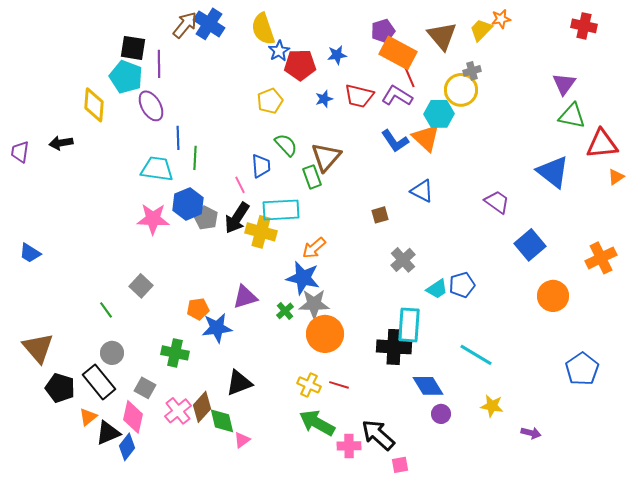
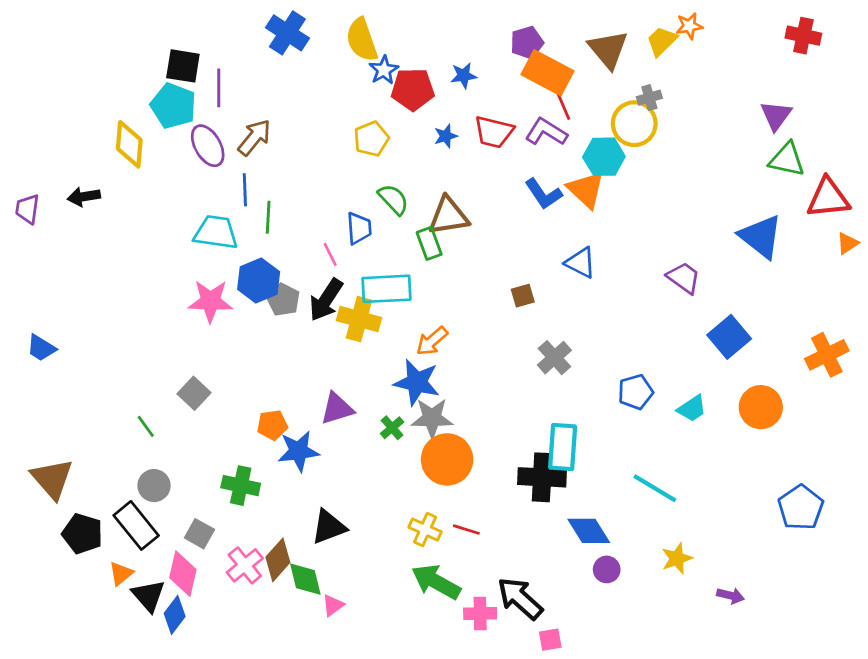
brown arrow: (185, 25) -> (254, 137), moved
brown triangle: (326, 157) -> (448, 216), turned 40
cyan trapezoid: (437, 289) -> (692, 408), moved
yellow star: (492, 406) -> (677, 558), turned -30
black triangle: (108, 433) -> (149, 596), turned -48

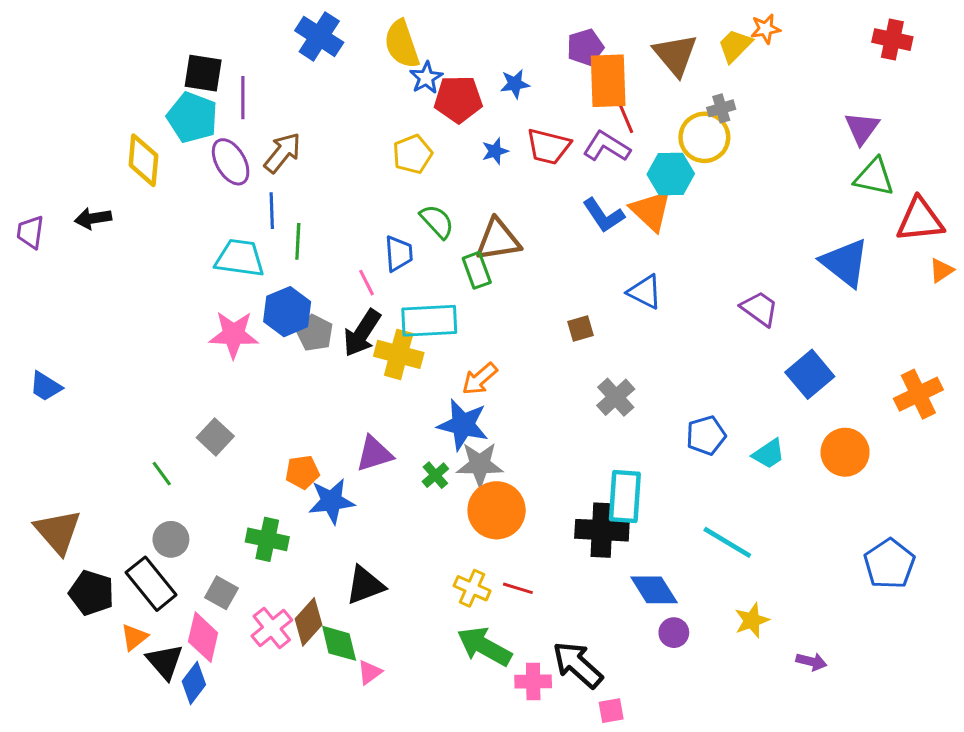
orange rectangle: (548, 73) -> (608, 81), turned 60

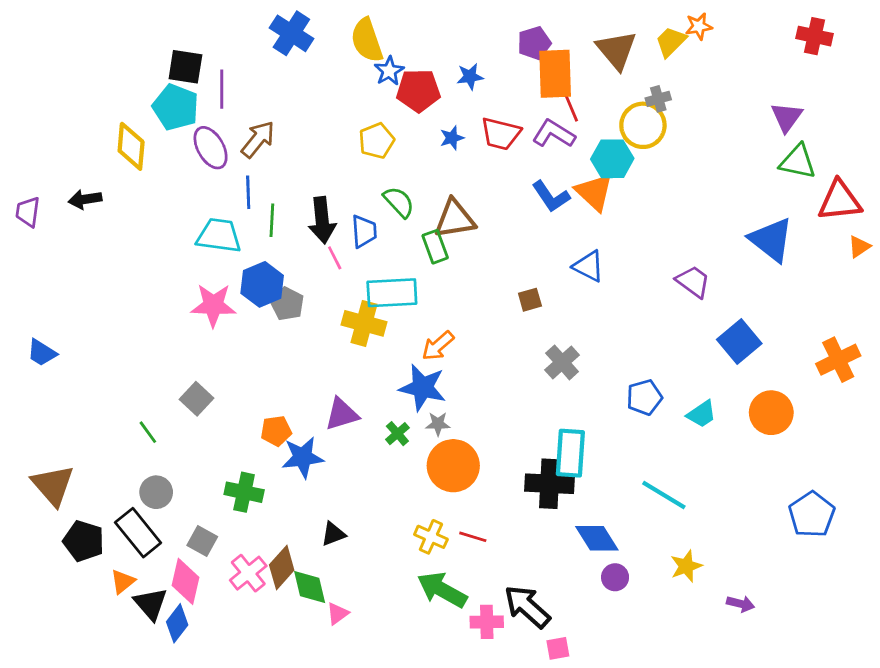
black arrow: (362, 333) -> (322, 220), moved, turned -39
gray star: (480, 464) -> (438, 424), size x0.6
black triangle: (365, 585) -> (333, 534), size x0.7

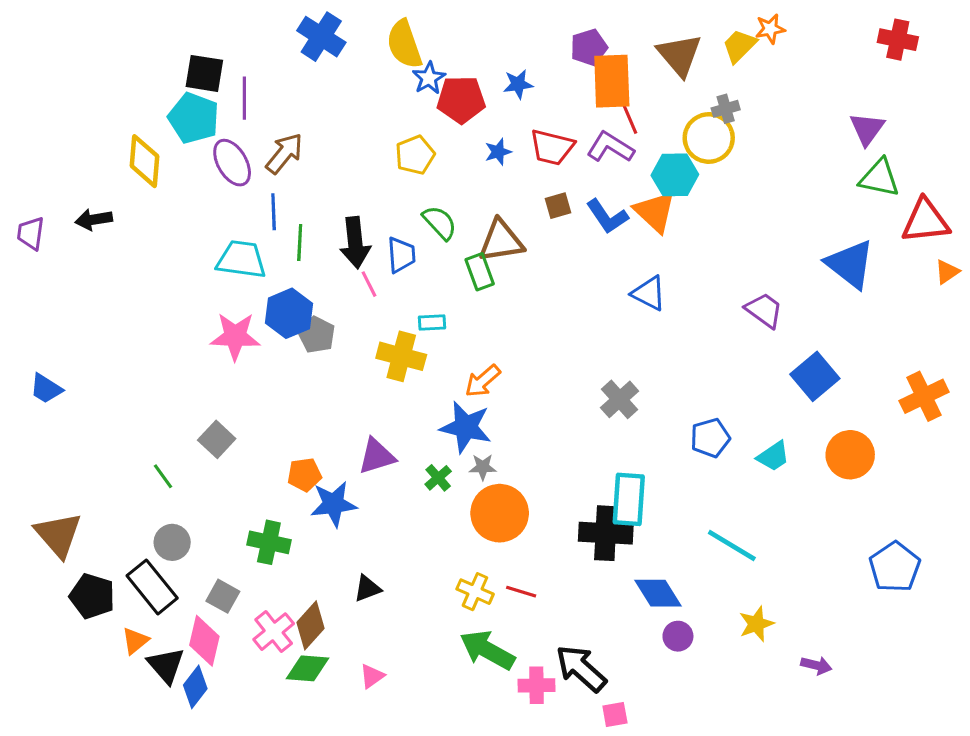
cyan rectangle: (392, 293) -> (432, 323), size x0.5
brown square: (530, 300) -> (558, 206), moved
green diamond: (310, 587) -> (307, 668), moved, turned -72

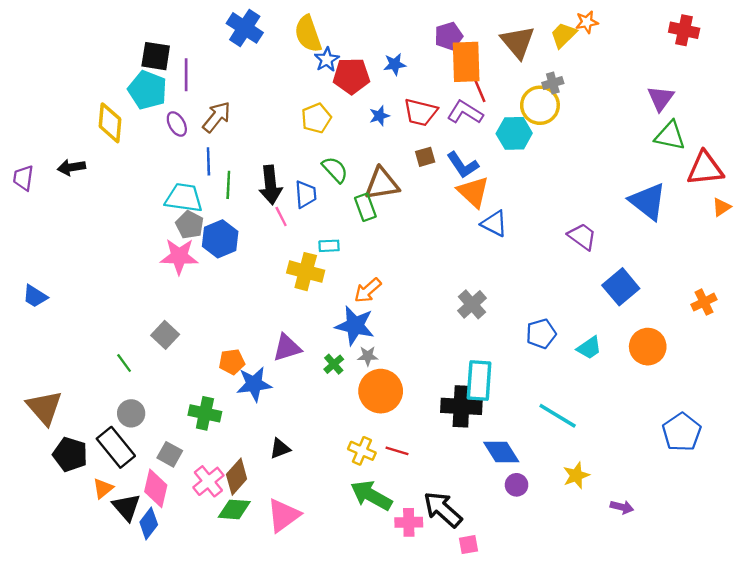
purple ellipse: (232, 163) -> (177, 124), size x0.7
orange triangle: (655, 212) -> (473, 192), moved
gray pentagon: (317, 335) -> (190, 225), moved
orange cross: (924, 396) -> (704, 302), size x0.7
pink triangle: (372, 676) -> (283, 515), size x1.8

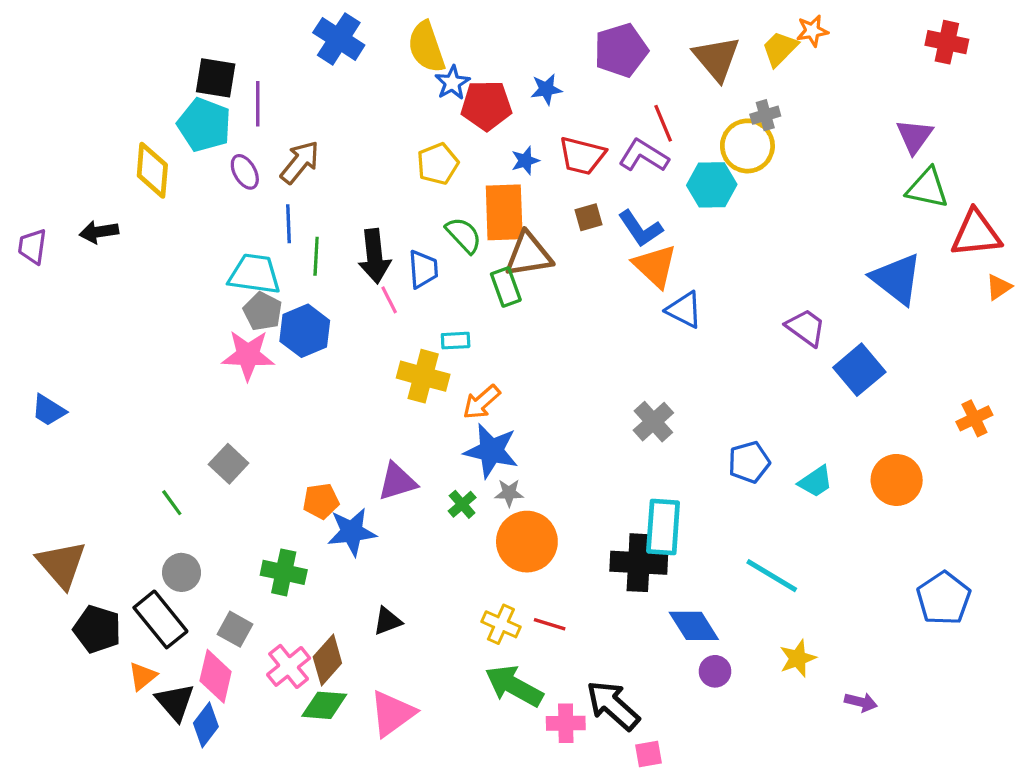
purple pentagon: (449, 36) -> (621, 50), size x1.4
orange rectangle: (466, 62) -> (504, 212), moved
blue square: (621, 287) -> (859, 370), moved
orange arrow: (368, 290) -> (482, 402), moved

